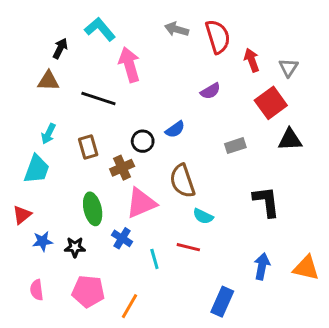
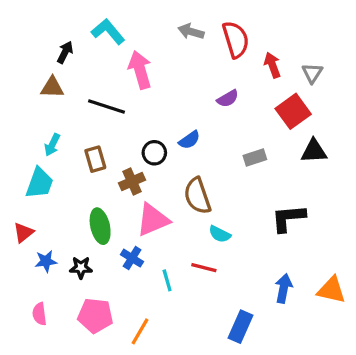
black L-shape: (266, 202) -> (288, 218), turned -88

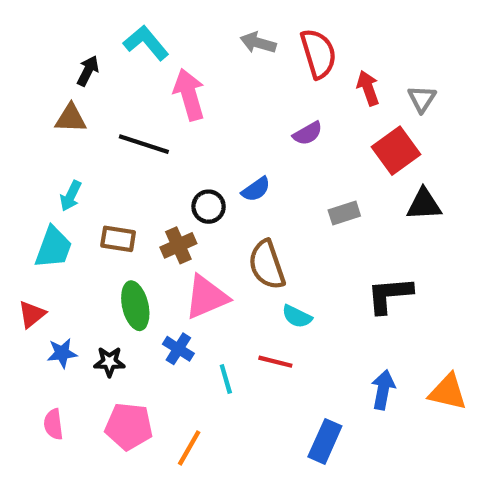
brown rectangle: (95, 159) -> (118, 239), moved, turned -65

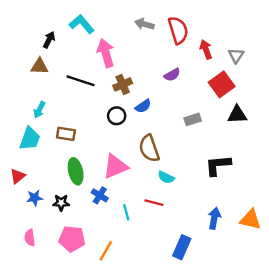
brown cross: (178, 245) -> (123, 84), moved

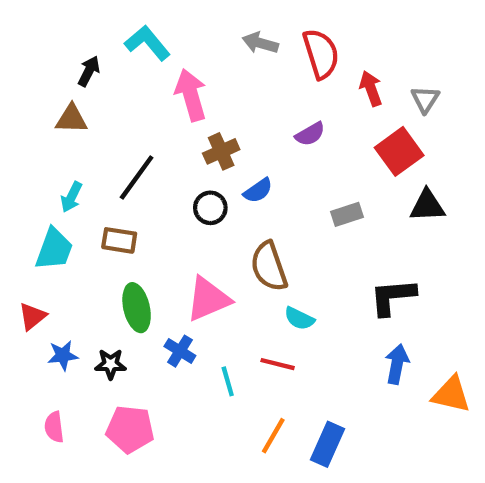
black line: (80, 81) -> (137, 177), moved, turned -72
blue arrow: (214, 218) -> (397, 364), moved
orange line: (106, 251) -> (273, 436), moved

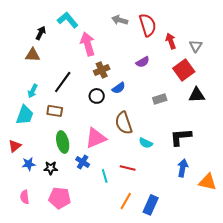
cyan semicircle: (299, 319) -> (146, 143), moved

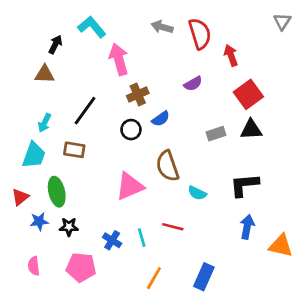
gray triangle: (196, 46) -> (282, 22), moved
black triangle: (197, 95) -> (251, 130), moved
green ellipse: (63, 142) -> (57, 192), moved
blue cross: (83, 162) -> (112, 240), moved
orange line: (126, 201) -> (154, 278), moved

